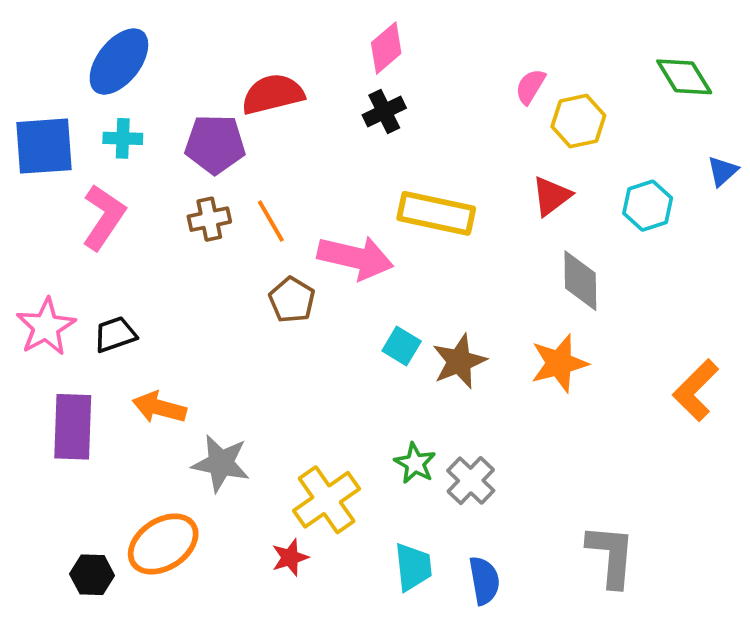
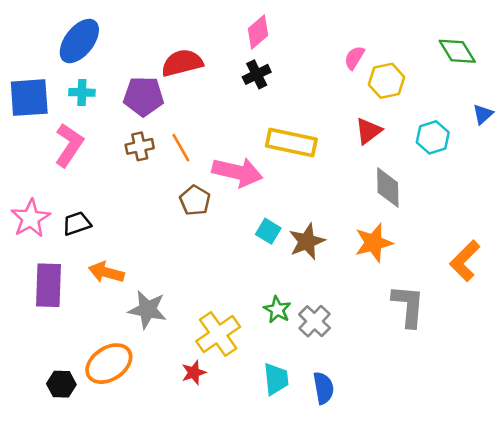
gray L-shape: (611, 556) -> (408, 306), moved

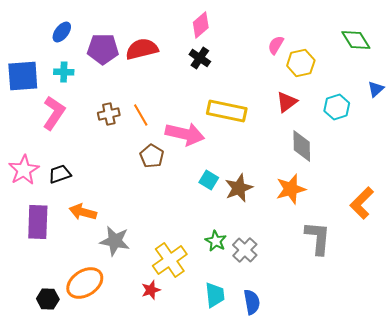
blue ellipse: (79, 41) -> (62, 32), size x0.6
black cross: (257, 74) -> (200, 58), turned -30
purple pentagon: (144, 96) -> (103, 49), moved

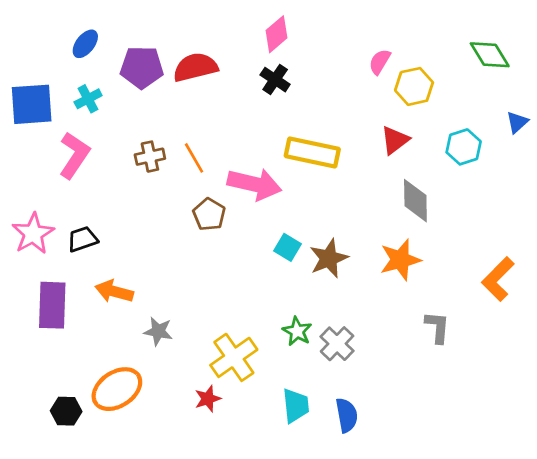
cyan cross: (64, 72) -> (88, 99), turned -30
gray L-shape: (318, 238) -> (437, 327), size x0.7
gray star: (115, 241) -> (158, 331), size x0.7

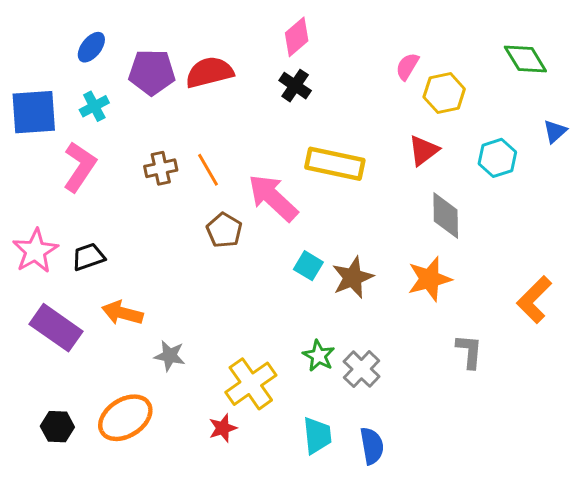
pink arrow: (254, 184) -> (273, 198), turned -150
purple rectangle: (52, 305) -> (56, 328), turned -57
black hexagon: (66, 411) -> (57, 427), moved

